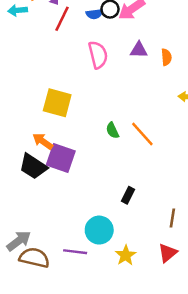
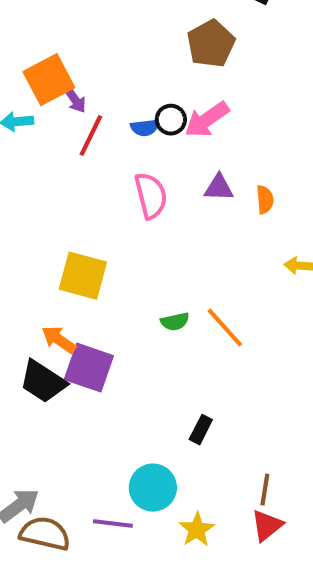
green semicircle: (112, 130) -> (175, 322), turned -77
brown line: (172, 218) -> (265, 490), moved

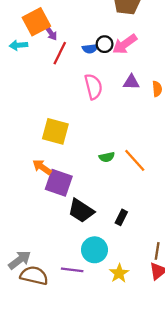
black trapezoid: (43, 382) -> (81, 211), moved

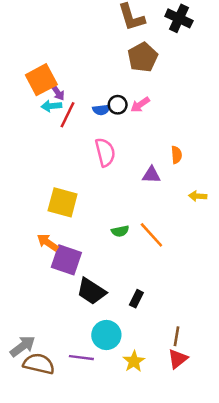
pink arrow: (125, 44) -> (140, 105), size x0.7
cyan arrow: (18, 45) -> (51, 106), moved
purple triangle: (131, 82) -> (151, 175), moved

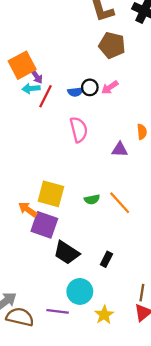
brown pentagon: (143, 57) -> (112, 45), turned -30
yellow square: (63, 202) -> (51, 194), moved

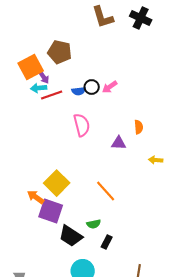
brown pentagon: (112, 45) -> (60, 52), moved
red line: (45, 96) -> (52, 95), turned 45
yellow square: (51, 194) -> (57, 183), turned 30
green semicircle: (92, 199) -> (94, 224), moved
orange line: (120, 203) -> (106, 191), moved

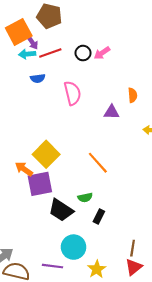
blue semicircle: (79, 91) -> (38, 78), moved
red line: (52, 95) -> (50, 53), moved
purple square: (51, 211) -> (40, 184), turned -30

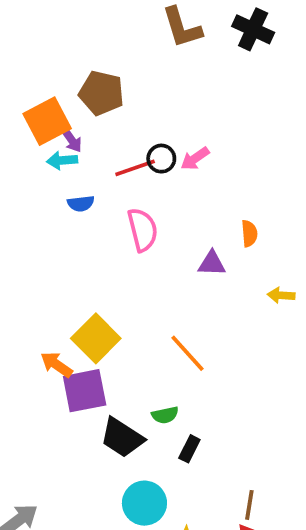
red line: (50, 53) -> (135, 168), moved

